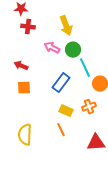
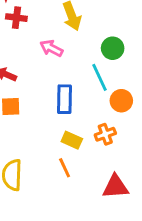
green circle: (73, 50) -> (113, 48), moved
blue rectangle: (61, 83) -> (65, 99), turned -36

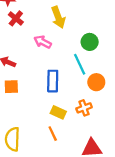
red cross: (16, 18) -> (16, 18), turned 32

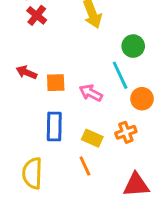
pink arrow: (43, 42) -> (91, 93), moved
blue rectangle: (53, 81) -> (54, 126), moved
orange square: (11, 87) -> (56, 83), moved

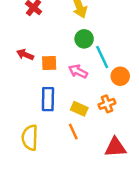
green circle: (133, 46) -> (84, 39), moved

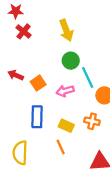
orange square: (49, 63) -> (38, 83), turned -32
pink arrow: (78, 71) -> (65, 91), turned -42
orange cross: (107, 104) -> (92, 121), turned 32

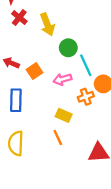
yellow arrow: (66, 30) -> (47, 24), moved
blue rectangle: (37, 117) -> (16, 100), moved
orange cross: (92, 121) -> (86, 97), moved, turned -32

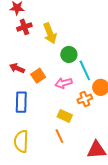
red cross: (19, 17) -> (24, 27), turned 32

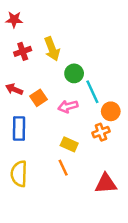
red cross: (24, 27) -> (23, 51), moved
orange cross: (85, 99) -> (101, 132), moved

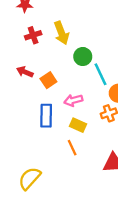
pink arrow: (68, 106) -> (73, 100), moved
blue rectangle: (19, 128) -> (46, 116), moved
yellow semicircle: (19, 174) -> (30, 178), moved, turned 40

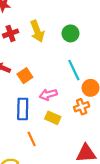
green circle: (83, 57) -> (70, 33), moved
orange line: (72, 148) -> (32, 139), moved

